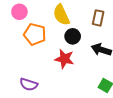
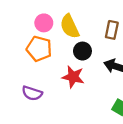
pink circle: (19, 12) -> (44, 23), moved
purple semicircle: (29, 84) -> (32, 93), moved

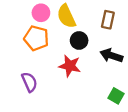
purple semicircle: (32, 93) -> (29, 82), turned -132

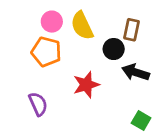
black circle: (79, 40) -> (114, 49), moved
red star: (70, 66) -> (86, 85), turned -30

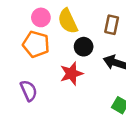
black circle: (114, 49) -> (84, 47), moved

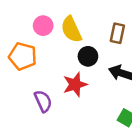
orange pentagon: (36, 44) -> (23, 56), moved
purple semicircle: (29, 91) -> (43, 101), moved

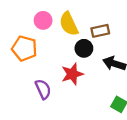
brown rectangle: (117, 33) -> (100, 31), moved, turned 66

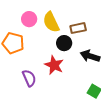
red star: (72, 74) -> (54, 65), turned -30

